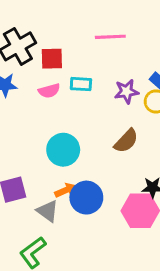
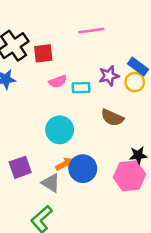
cyan rectangle: (81, 84) -> (81, 88), moved
pink semicircle: (49, 91) -> (58, 81), moved
brown semicircle: (126, 141) -> (112, 118), turned 75

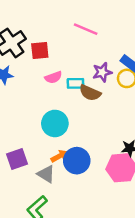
pink line: (91, 31) -> (86, 29), turned 30
brown semicircle: (112, 118) -> (90, 93), moved

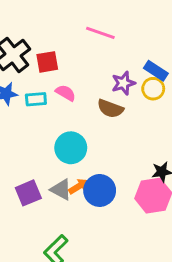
pink semicircle: (53, 77) -> (66, 93), turned -126
cyan rectangle: (76, 83) -> (36, 99), moved
gray triangle: (46, 174) -> (61, 190), moved

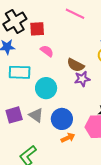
purple star: (123, 83) -> (82, 79), moved
cyan rectangle: (36, 99) -> (20, 72), moved, size x1.5
orange arrow: (79, 186) -> (68, 138), moved

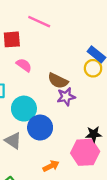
pink line: (75, 14) -> (39, 22), moved
blue circle: (62, 119) -> (40, 128), moved

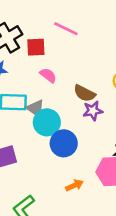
gray triangle: (13, 141) -> (36, 108), moved

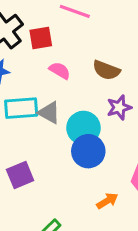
brown semicircle: (84, 93) -> (106, 70), moved
cyan circle: (47, 122) -> (83, 128), moved

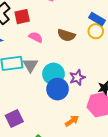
purple star: (119, 107) -> (77, 78), moved
gray triangle: (49, 113) -> (30, 65), turned 35
purple square: (20, 175) -> (14, 118), moved

